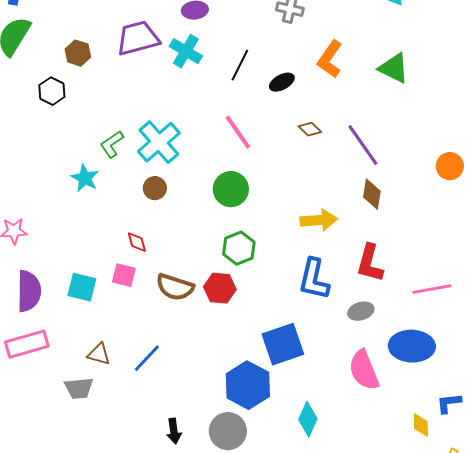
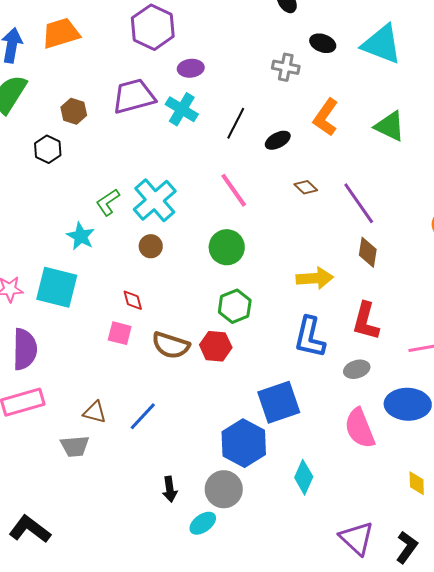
cyan square: (82, 287) -> (57, 287), moved, size x1.4

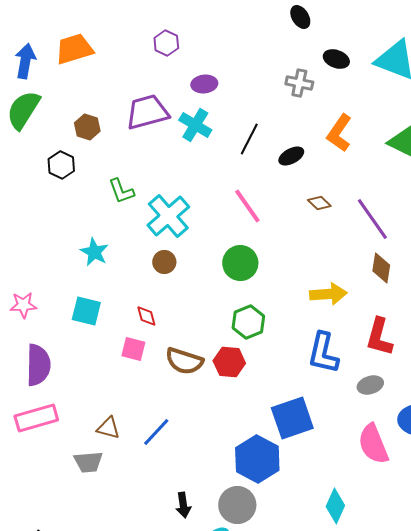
purple hexagon: (153, 27) -> (166, 43), size x0.6
green L-shape: (108, 202) -> (121, 191), moved, turned -76
cyan square: (57, 287) -> (86, 311), moved, size x0.7
cyan diamond: (304, 477) -> (335, 506), moved

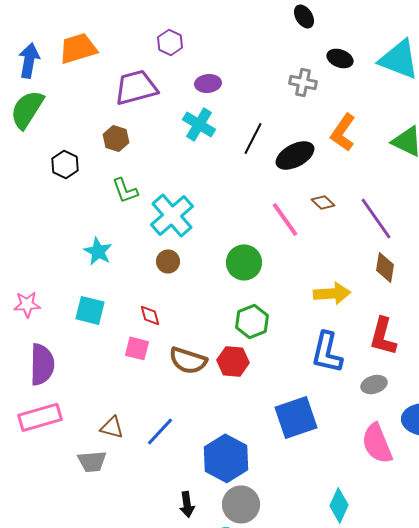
purple trapezoid: (147, 112) -> (136, 87), moved
brown hexagon: (87, 127) -> (116, 138), moved
black ellipse: (291, 156) -> (295, 155), size x1.5
pink line: (247, 206) -> (285, 219), moved
blue hexagon: (257, 459) -> (226, 458), moved

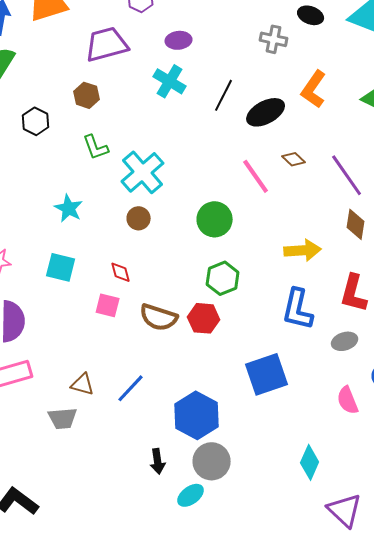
pink semicircle: (377, 443) -> (348, 400), size x0.7

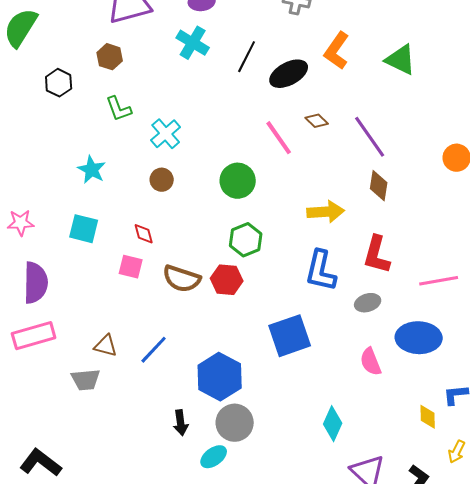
cyan cross: (143, 172) -> (166, 134), size x0.7

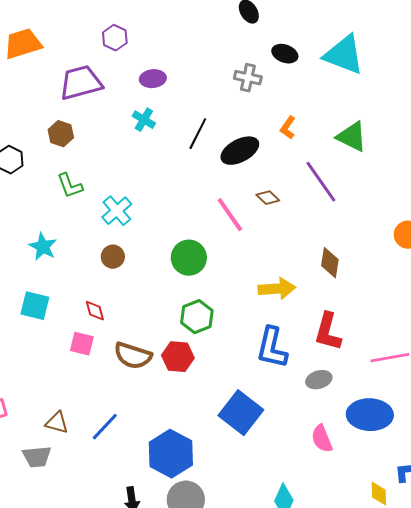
cyan cross: (193, 43) -> (144, 120), size x0.7
orange L-shape: (337, 51) -> (288, 128), size x0.6
purple line: (370, 137) -> (321, 182), moved
blue square: (290, 336) -> (241, 413), turned -33

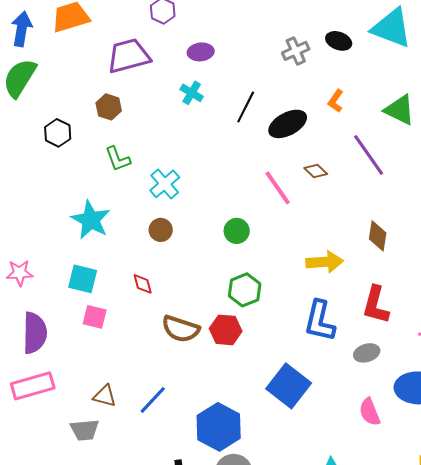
black ellipse: (285, 54) -> (339, 41), moved
gray cross: (248, 78) -> (296, 51), turned -36
cyan star: (43, 247) -> (91, 220), size x1.4
green circle: (189, 258) -> (237, 231), size x0.7
pink square: (82, 344) -> (95, 317), moved

